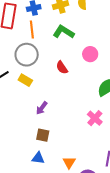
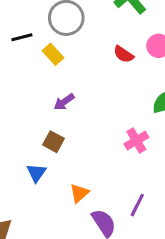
red semicircle: (62, 68) -> (124, 54), moved, turned -40
blue triangle: (38, 158) -> (36, 173), turned 40

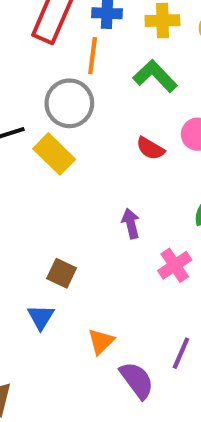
yellow rectangle: (53, 54) -> (54, 154), size x1.4
purple arrow: (64, 102) -> (131, 224), moved, turned 115

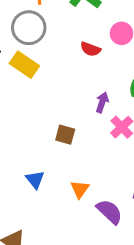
purple arrow: (131, 224) -> (102, 102), moved, turned 42
brown square: (62, 273) -> (65, 135), moved

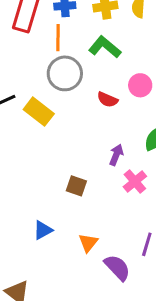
gray circle: (29, 28) -> (65, 73), moved
blue triangle: (35, 180) -> (43, 230), turned 36

